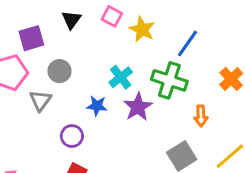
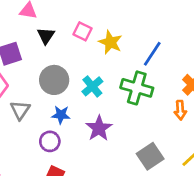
gray circle: (60, 71) -> (54, 80), moved, size x1.4
blue star: (97, 106) -> (61, 115), moved
purple star: (138, 107) -> (99, 128), moved
orange arrow: (201, 116) -> (180, 110), moved

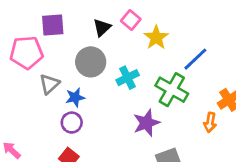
black triangle: (46, 36) -> (102, 28), moved
blue star: (61, 115) -> (75, 97), moved, turned -30
purple star: (99, 128) -> (146, 123), moved

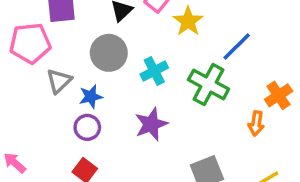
purple star: (146, 123) -> (151, 124), moved

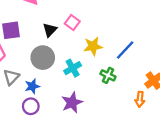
yellow star: (188, 21) -> (93, 46), moved, turned 30
green cross: (209, 84) -> (108, 75), size x0.6

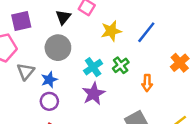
cyan cross: (73, 68) -> (93, 67), moved
green cross: (108, 75) -> (121, 65), moved, turned 32
orange arrow: (140, 99) -> (147, 83), moved

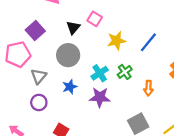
purple square: (21, 21) -> (35, 31), turned -30
blue star: (49, 80) -> (70, 87), moved
purple star: (94, 94) -> (100, 97), turned 30
purple circle: (49, 101) -> (39, 102), moved

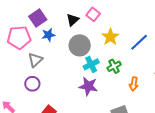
yellow star: (117, 41) -> (110, 37), turned -30
gray circle: (68, 55) -> (80, 45), moved
blue star: (70, 87) -> (48, 35), moved

